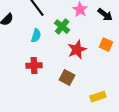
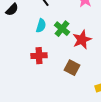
green cross: (62, 27) -> (62, 29), moved

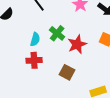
cyan semicircle: (41, 26) -> (35, 39), moved

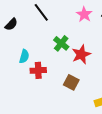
cyan semicircle: (35, 39) -> (24, 56), moved

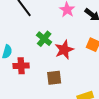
brown square: (71, 82) -> (54, 78), turned -35

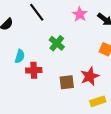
red star: (64, 50) -> (90, 76), moved

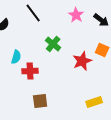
red star: (90, 76) -> (82, 61), moved
brown square: (67, 82) -> (40, 101), moved

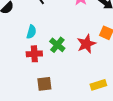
green cross: (53, 44) -> (57, 45), moved
cyan semicircle: (16, 57) -> (31, 32), moved

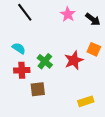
cyan semicircle: (31, 32) -> (19, 48), turned -72
brown square: (44, 84) -> (38, 89), moved

